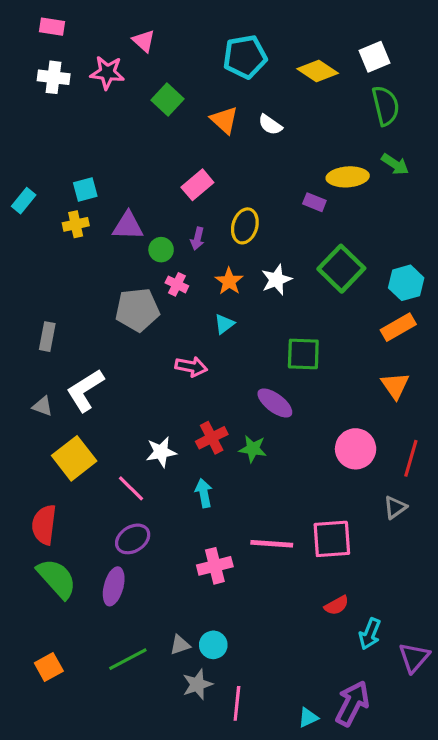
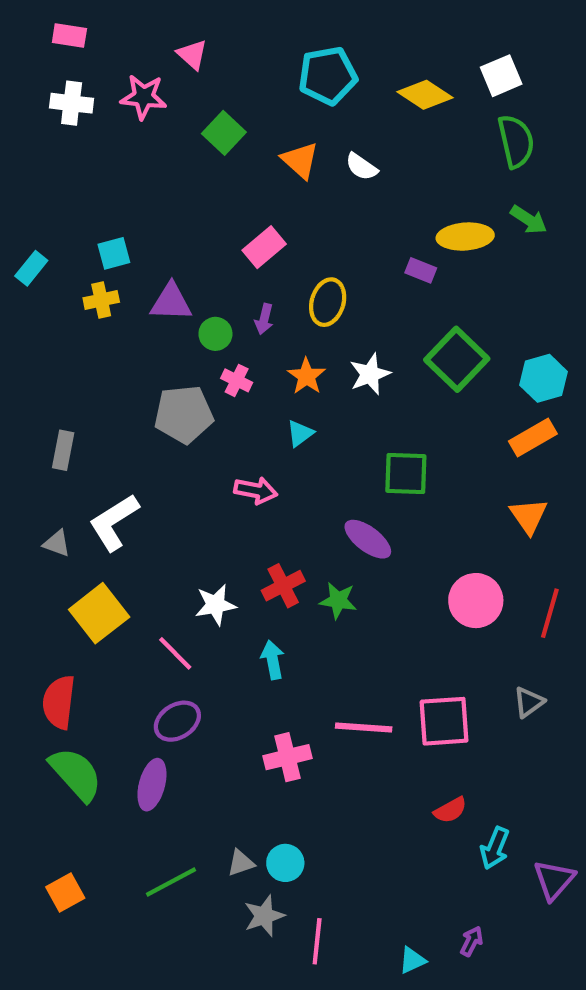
gray triangle: (395, 507) -> (529, 702), moved
purple arrow: (352, 703) -> (472, 941), size x0.5

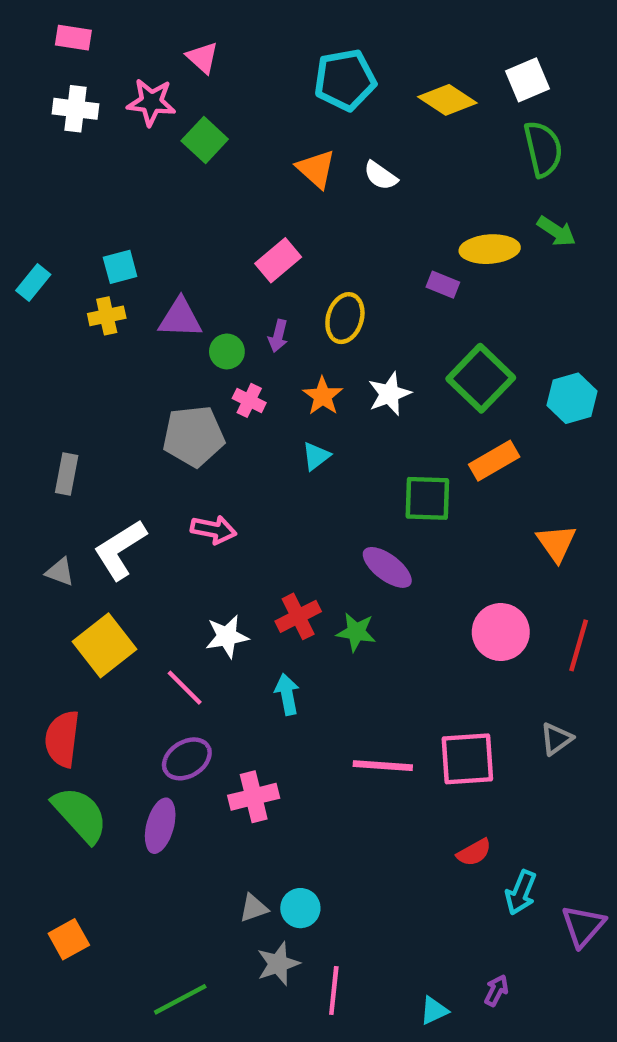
green square: (224, 133) -> (205, 140), moved
orange rectangle: (533, 438) -> (494, 461), moved
pink arrow: (256, 490) -> (214, 530), moved
pink cross: (287, 757) -> (254, 797), moved
green line: (171, 882) -> (180, 999), moved

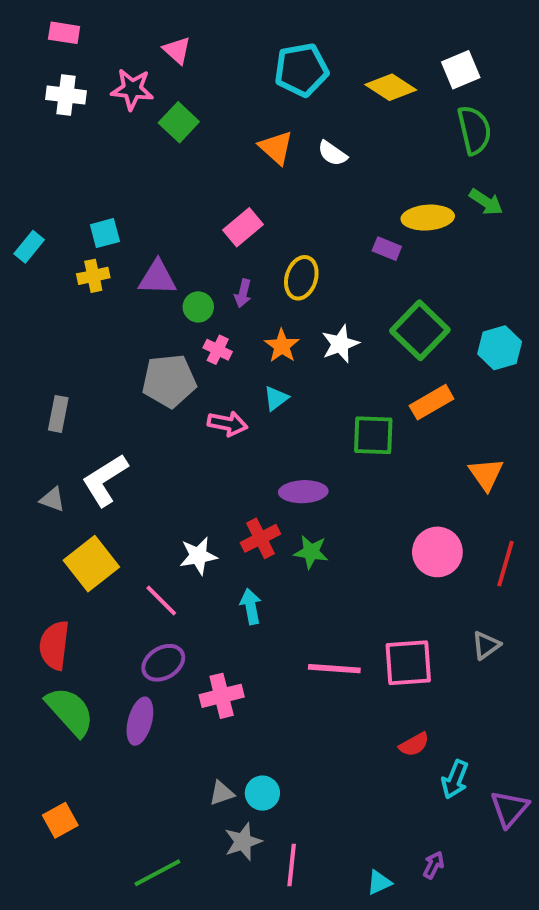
pink arrow: (214, 530) -> (227, 424), moved
purple ellipse: (387, 567) -> (303, 492), moved, turned -39

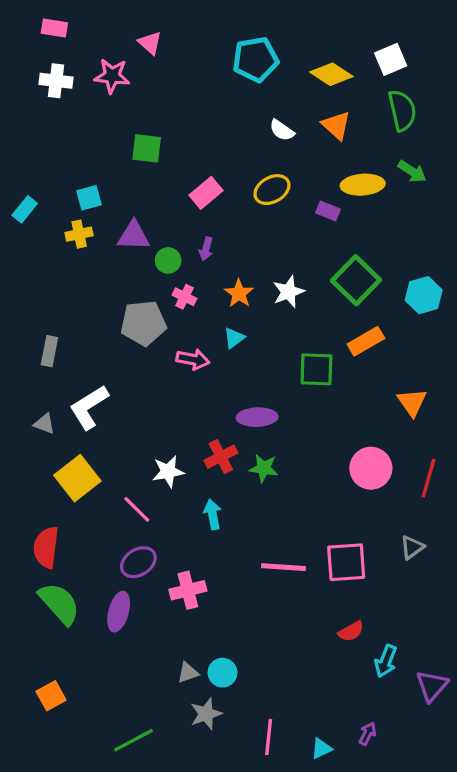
green square: (179, 122) -> (147, 148), moved, turned -36
orange triangle: (276, 148) -> (336, 125), moved
yellow ellipse: (301, 278) -> (272, 190), moved, turned 44
pink line: (292, 865) -> (269, 737), moved

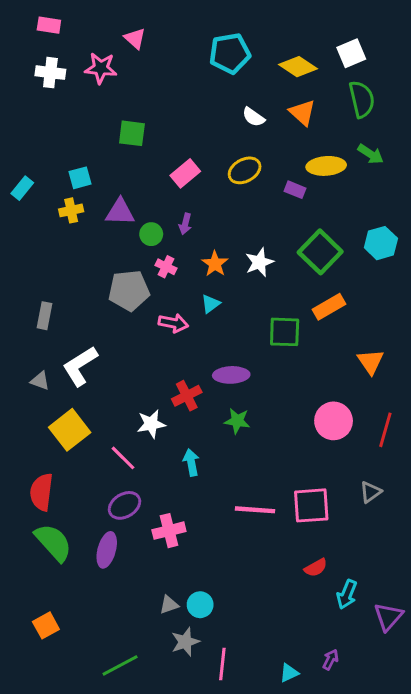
cyan hexagon: (424, 295) -> (381, 243), moved
red cross: (221, 457) -> (187, 396), moved
pink line: (269, 737) -> (222, 664), moved

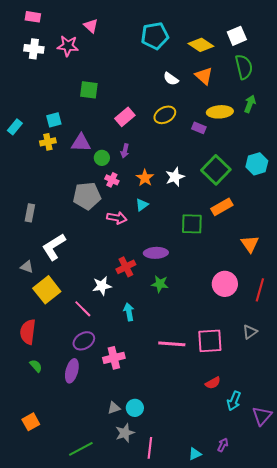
green arrow: (371, 154) -> (250, 104), turned -102
gray triangle: (40, 381) -> (27, 267), moved
green semicircle: (53, 542) -> (36, 366), size x0.5

